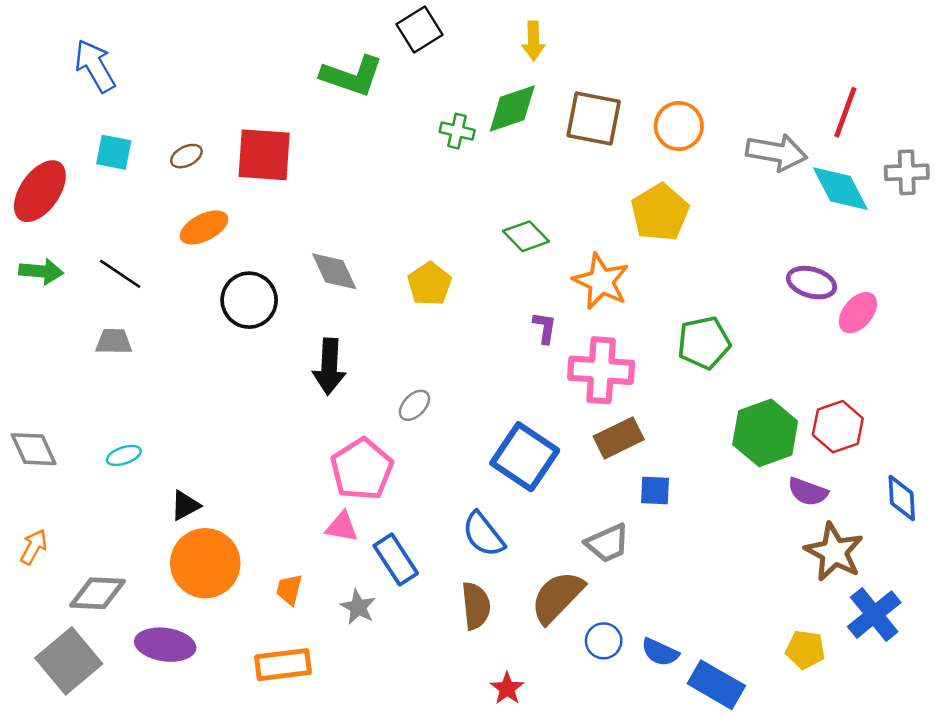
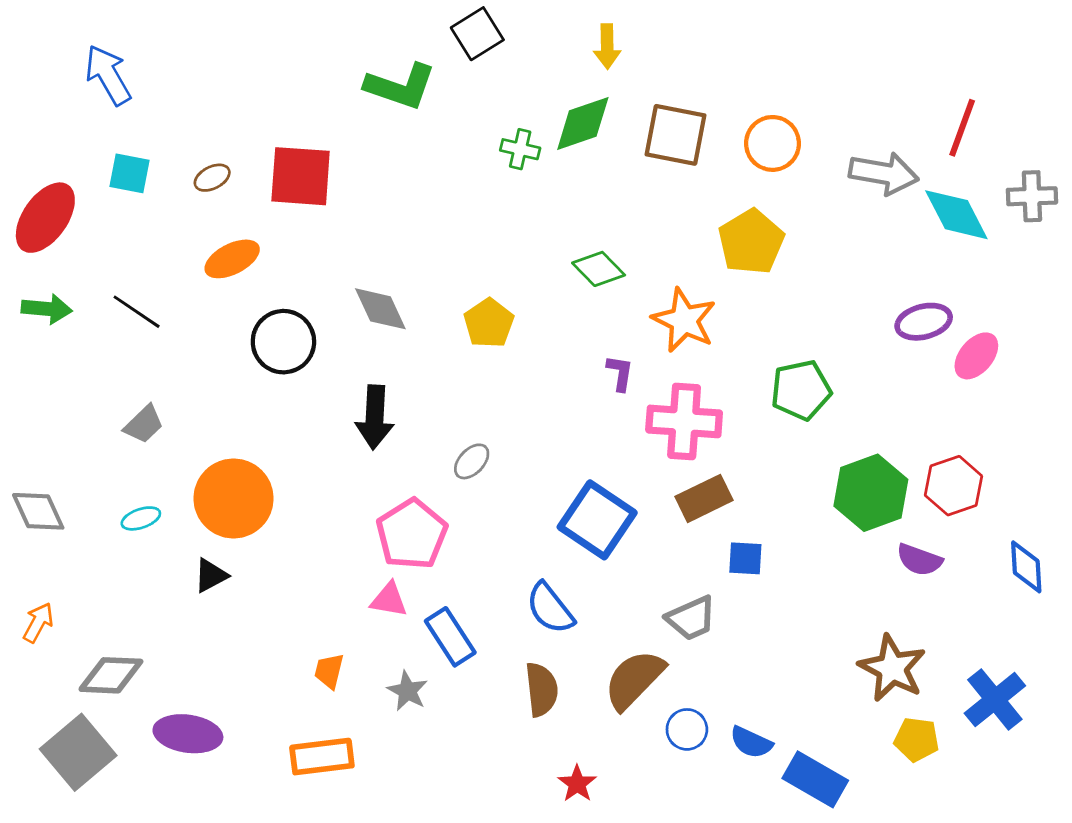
purple ellipse: (812, 283) -> (924, 322), turned -30
gray trapezoid: (114, 341) -> (144, 424), moved, turned 135
brown star: (834, 552) -> (892, 668), moved
orange circle: (205, 563) -> (234, 498), moved

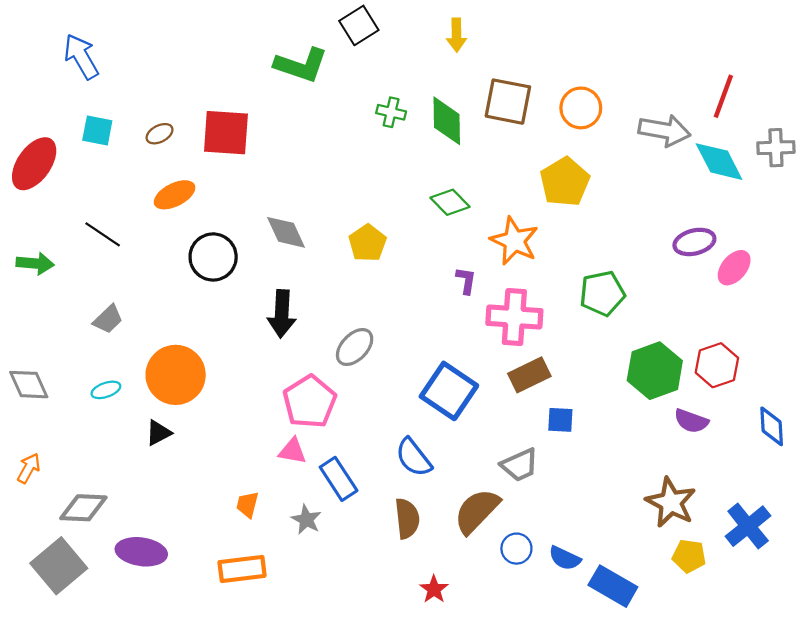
green diamond: (583, 123) -> (447, 121), moved, turned -72
green arrow: (47, 309) -> (35, 263), moved
gray ellipse: (472, 461) -> (355, 347), size x1.4

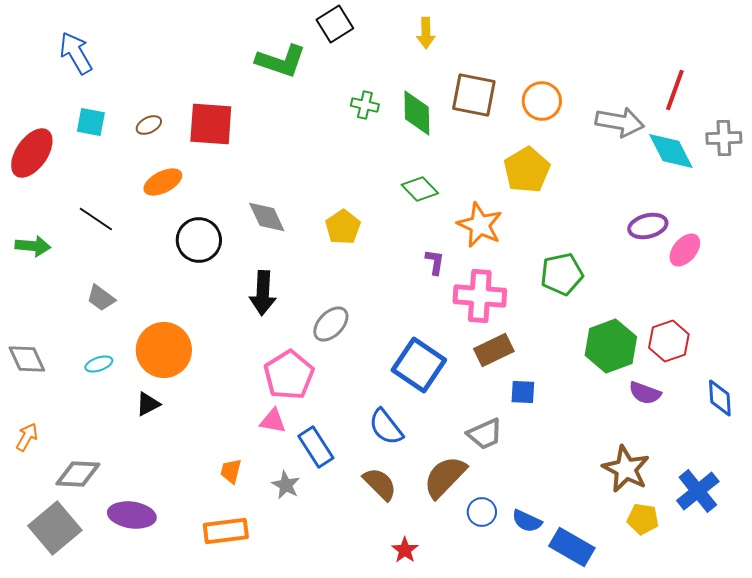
gray trapezoid: (108, 319) -> (101, 298), turned 80
brown semicircle: (407, 519) -> (380, 484), turned -39

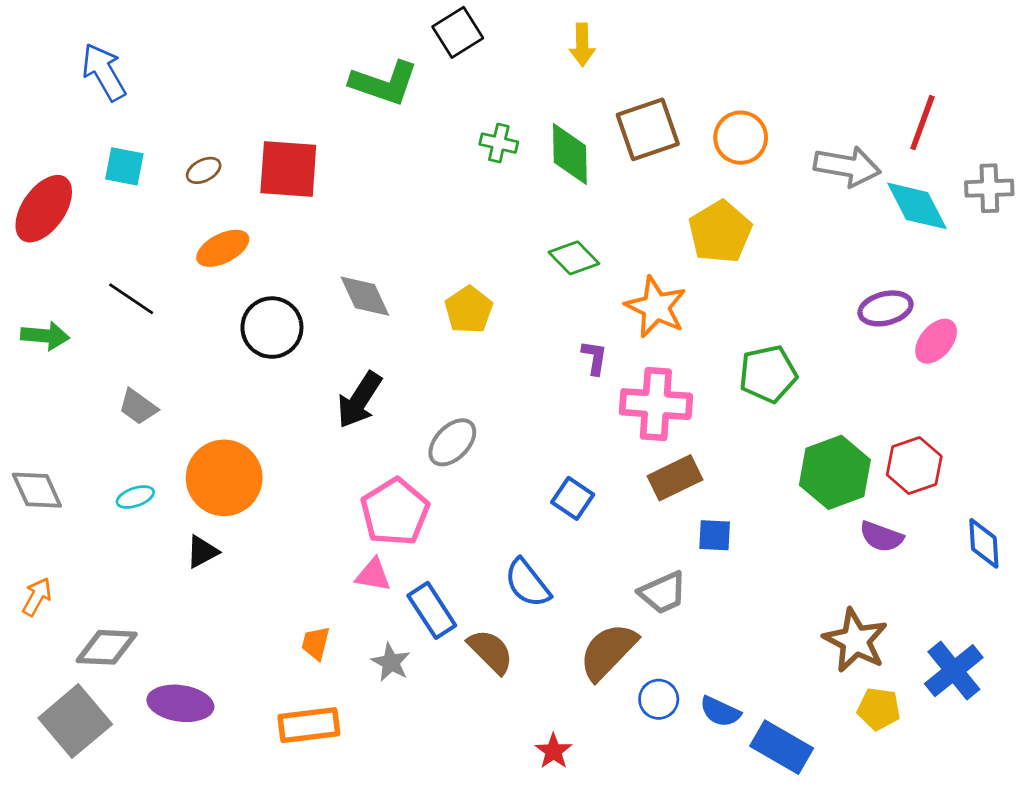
brown square: (474, 95) -> (648, 129), turned -30
black arrow: (263, 293) -> (359, 400), turned 30
blue square: (419, 365) -> (573, 498), size x0.6
brown semicircle: (380, 484) -> (491, 651), moved

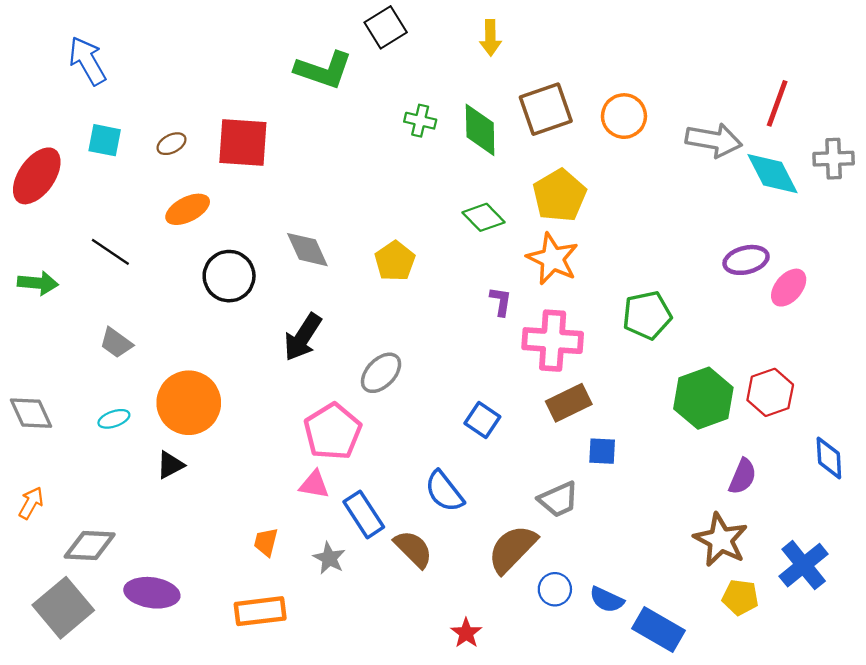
yellow pentagon: (720, 232) -> (559, 195), moved
purple semicircle: (881, 537) -> (743, 476), moved, turned -87

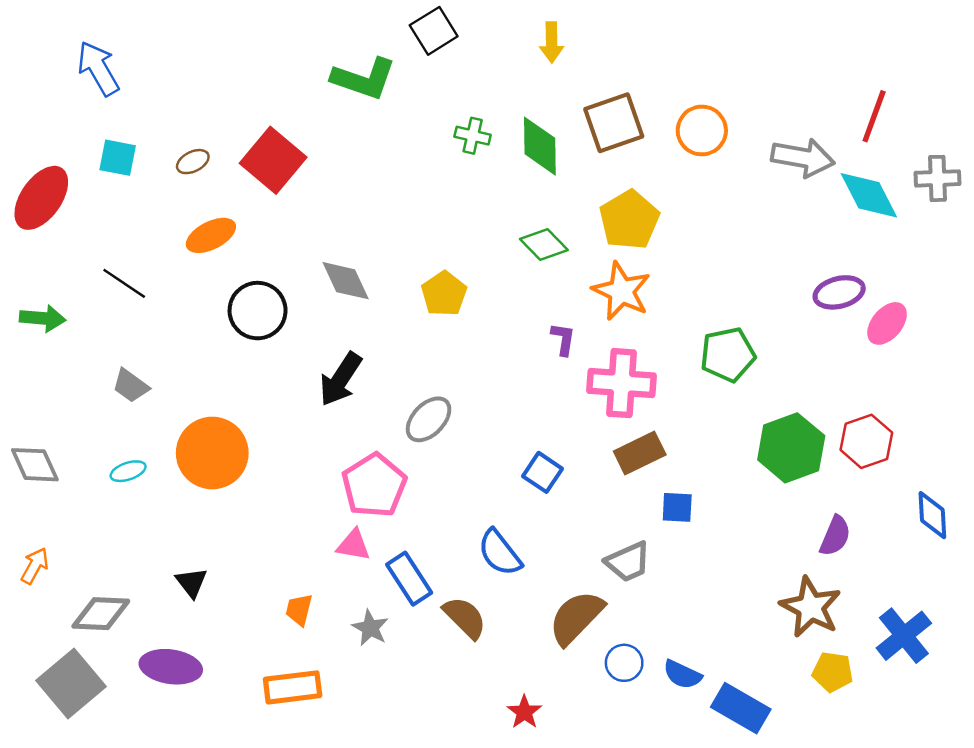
red square: (243, 143) -> (273, 160), turned 36
black triangle: (170, 465) -> (192, 583), moved, turned -40

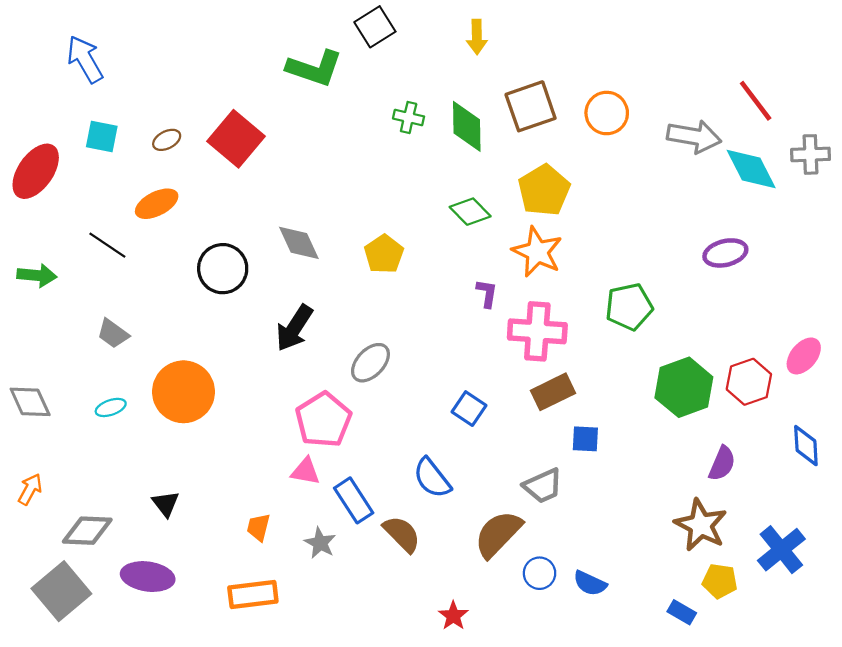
red line: (874, 116) -> (756, 101), turned -57
orange ellipse: (211, 235) -> (157, 204), moved
pink ellipse: (887, 323) -> (804, 356), moved
blue rectangle: (741, 708) -> (682, 612), moved, size x0.6

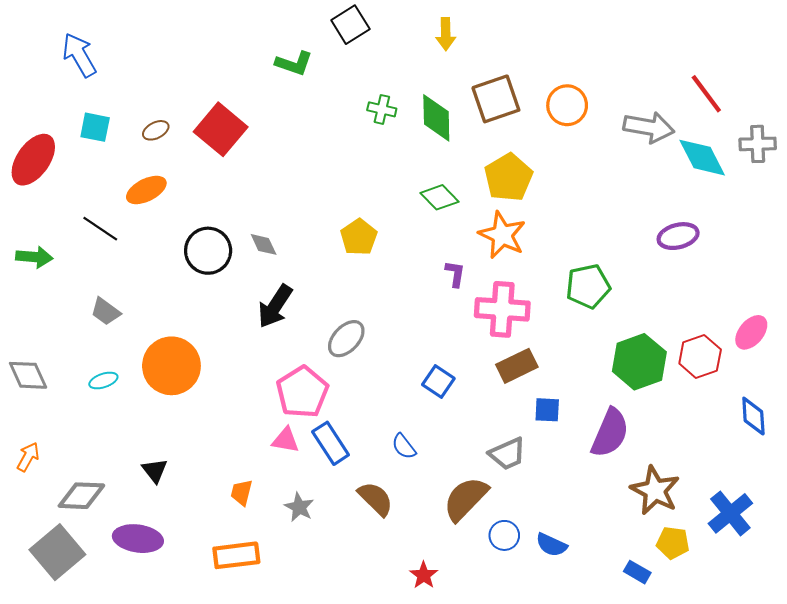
green L-shape: (314, 68) -> (294, 63), size x0.7
gray diamond: (299, 243) -> (264, 244), moved, size x0.7
purple semicircle: (722, 463) -> (610, 433), moved, size x1.5
blue semicircle: (432, 478) -> (404, 446), size x0.7
blue rectangle: (354, 500) -> (331, 443), moved

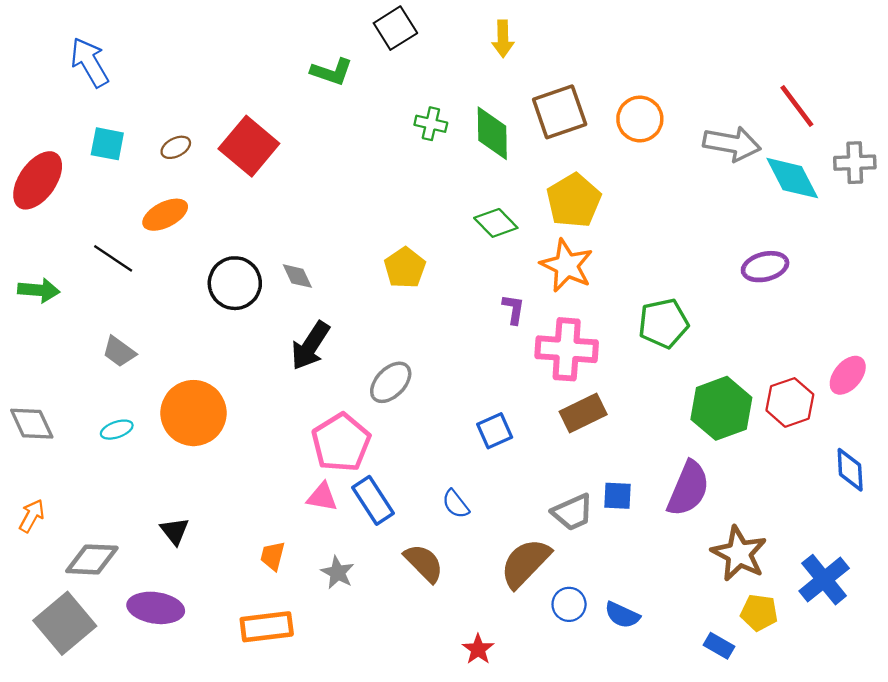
blue square: (438, 382) -> (495, 431), turned 32
blue square: (547, 410) -> (617, 496), moved

